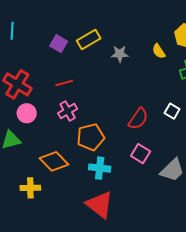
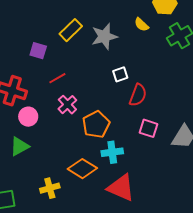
purple square: (59, 44) -> (38, 51), moved
gray star: (120, 54) -> (104, 36), size x1.5
white square: (172, 111) -> (120, 74), moved, turned -35
orange diamond: (54, 161) -> (82, 169), moved

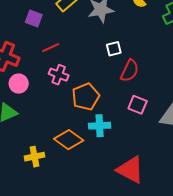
pink cross: (67, 105) -> (59, 75), turned -30
red triangle: (121, 188) -> (130, 170), moved

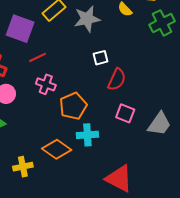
purple square: (34, 19) -> (20, 29), size x1.6

